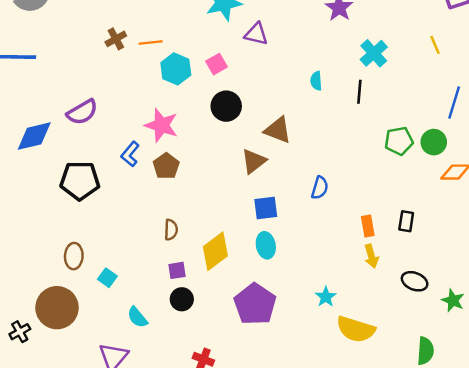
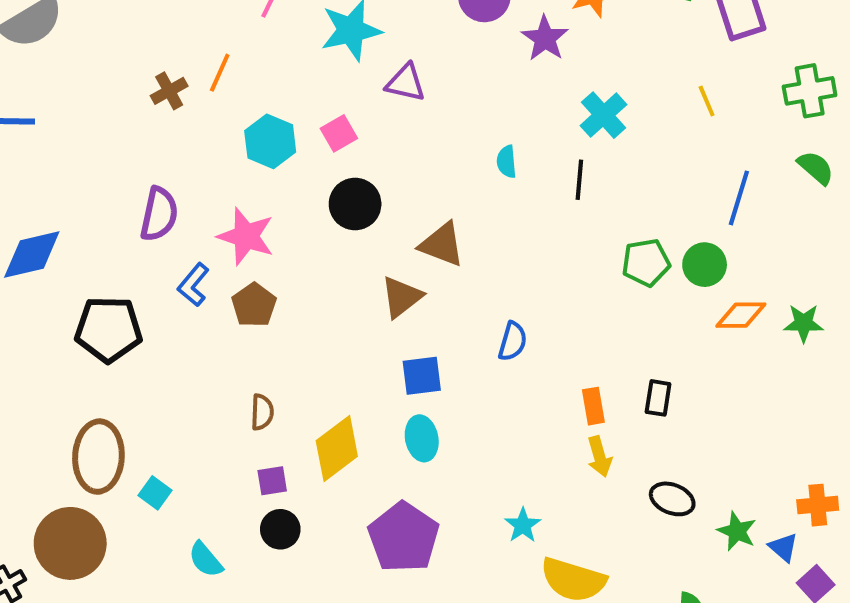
orange line: (151, 43) -> (220, 73), moved, turned -60
purple semicircle: (82, 112) -> (159, 214), moved, turned -48
brown ellipse: (74, 256) -> (98, 457), size x1.6

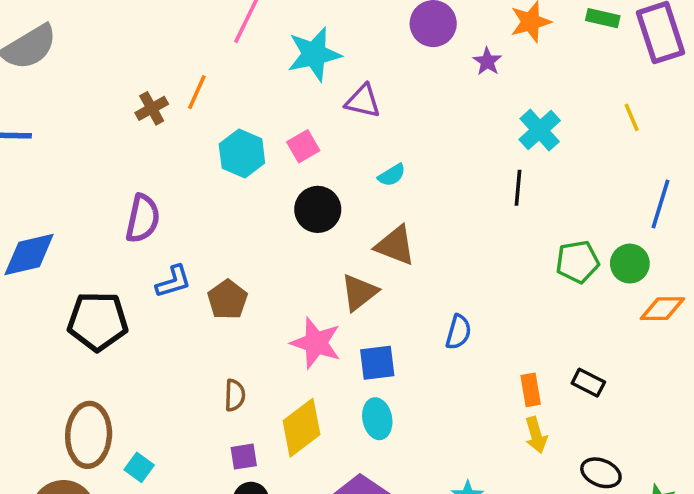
purple star: (545, 38) -> (487, 61), size x0.7
cyan semicircle: (507, 162) -> (392, 175), moved, turned -116
pink star: (246, 236) -> (316, 343), moved
blue L-shape: (193, 285) -> (173, 282), turned -147
black rectangle: (658, 398) -> (588, 383), turned -72

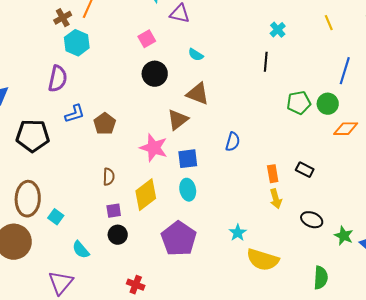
cyan cross: (540, 130) -> (278, 30), size x0.7
cyan hexagon: (242, 153) -> (77, 43), moved
cyan semicircle: (392, 175) -> (196, 55), turned 63

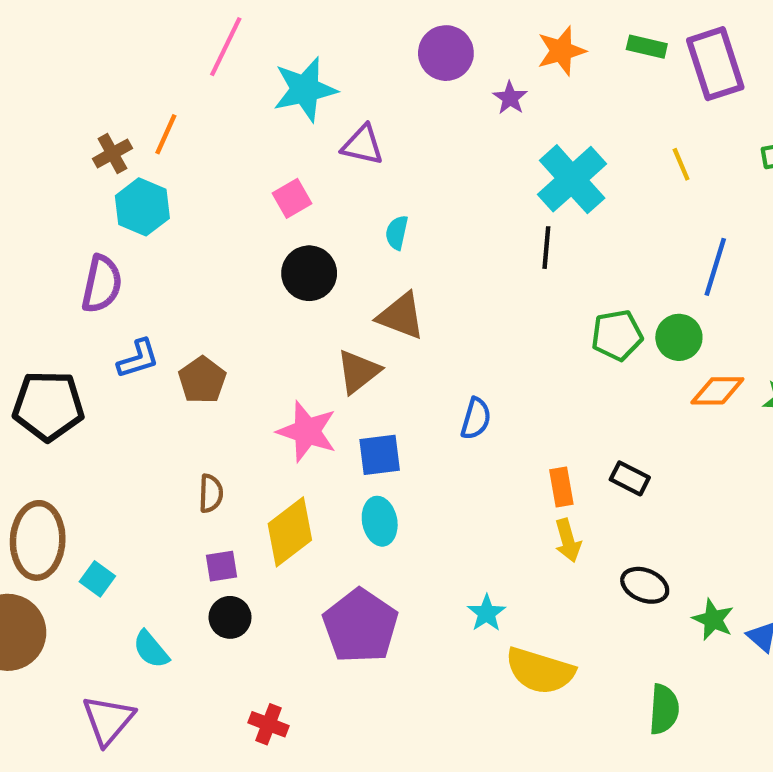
cyan cross: (278, 30) -> (572, 179), size x2.0
cyan semicircle: (196, 55) -> (397, 233), turned 70

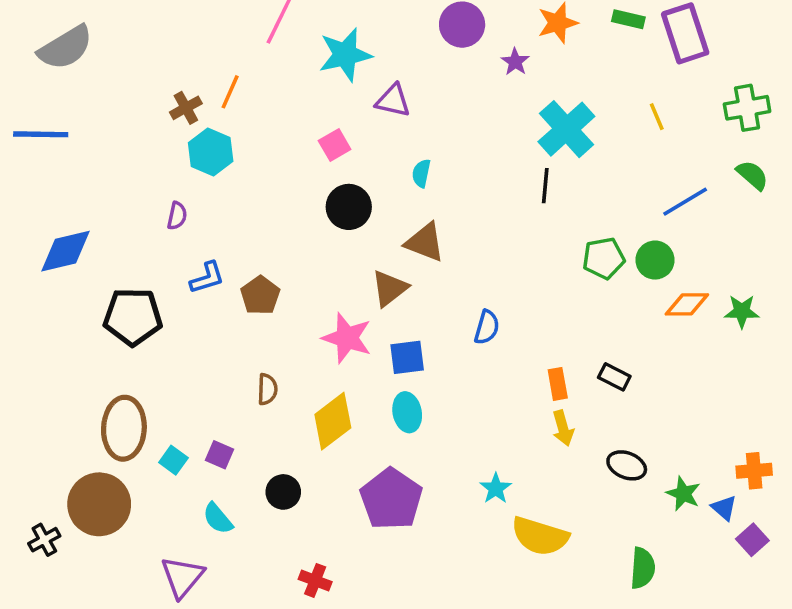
blue line: (715, 267) -> (685, 202), turned 42
purple semicircle: (102, 284) -> (177, 216), size x0.6
purple square: (221, 566) -> (220, 455), moved, turned 32

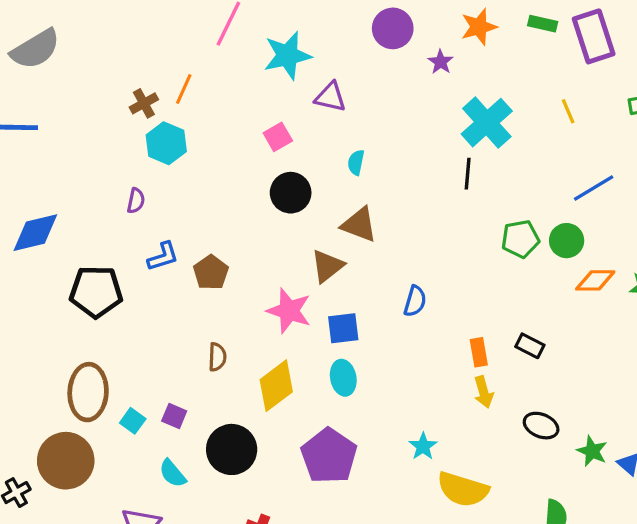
black circle: (283, 492) -> (232, 449), size x1.6

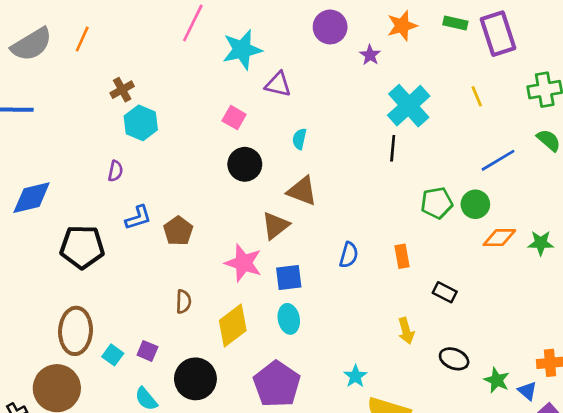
orange line: (184, 89) -> (82, 39), moved
pink square: (278, 137) -> (234, 118), turned -30
orange rectangle: (479, 352) -> (402, 256), moved

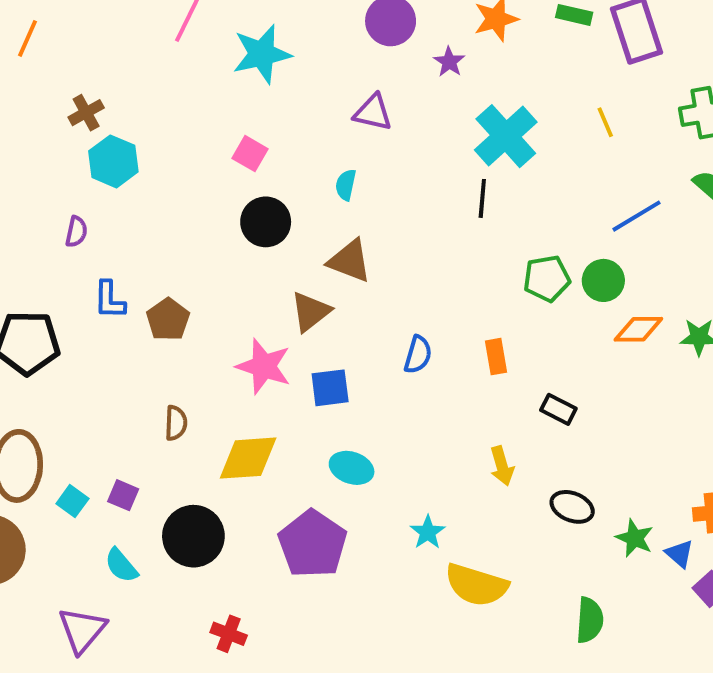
purple triangle: (278, 84) -> (373, 113), moved
blue L-shape: (138, 218) -> (109, 300), turned 108
cyan ellipse: (289, 319) -> (352, 468), moved, turned -60
yellow diamond: (233, 326) -> (248, 458), turned 33

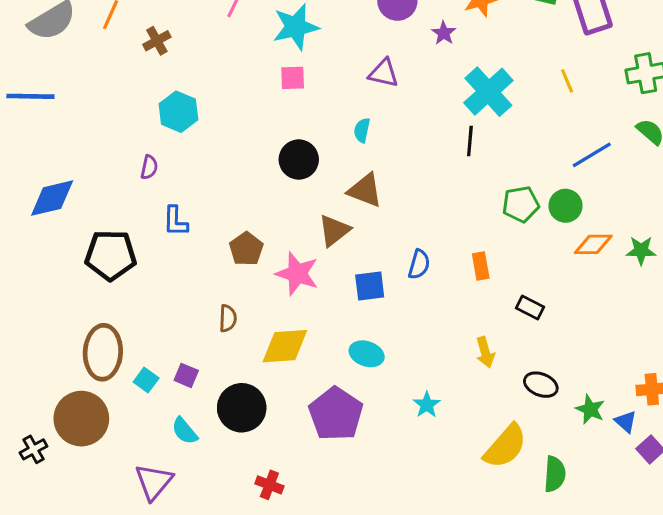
brown cross: (86, 113) -> (157, 41), moved
pink square: (250, 154) -> (293, 78), moved, turned -32
brown pentagon: (168, 319) -> (246, 249), moved
blue square: (330, 388) -> (370, 286), moved
yellow semicircle: (476, 585) -> (505, 446), moved, turned -66

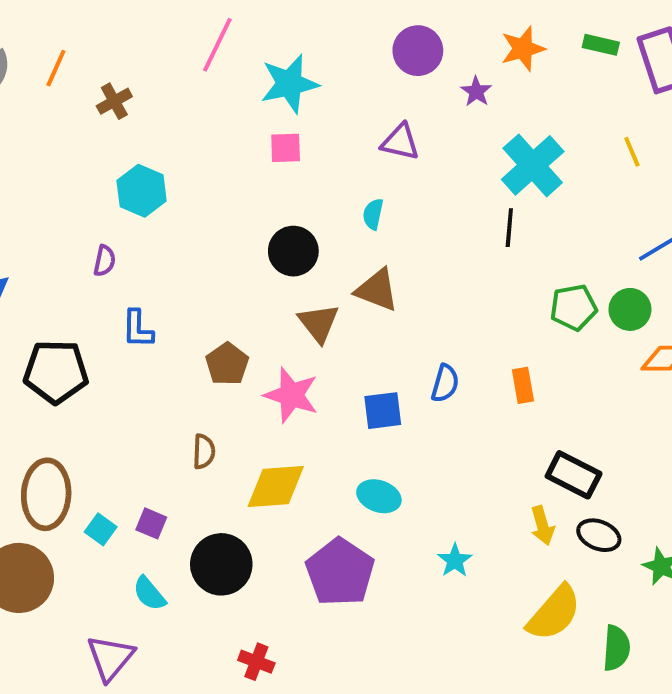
brown triangle: (334, 230) -> (319, 323), moved, turned -30
black rectangle: (530, 308) -> (574, 475), moved, size x1.5
yellow arrow: (485, 352) -> (542, 525), moved

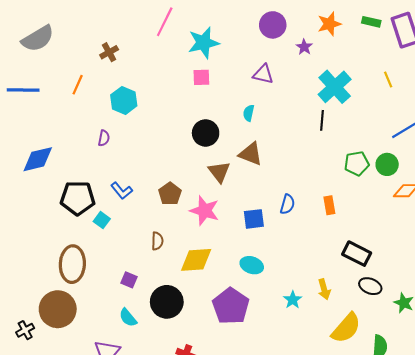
orange line: (56, 68) -> (78, 85), moved
blue L-shape: (138, 329) -> (122, 191), moved, turned -40
yellow arrow: (542, 525) -> (324, 289), moved
cyan square: (101, 529) -> (102, 220), moved

